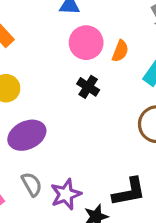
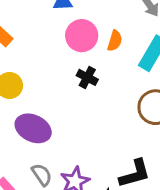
purple ellipse: (27, 135) -> (33, 128), turned 56

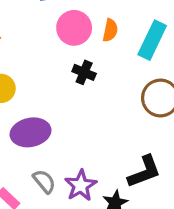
purple ellipse: (33, 128) -> (31, 132), turned -32

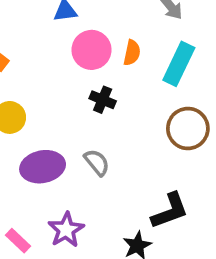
gray semicircle: (44, 181) -> (97, 162), moved
purple star: (81, 185) -> (66, 230), moved

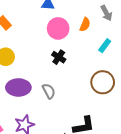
orange semicircle: (132, 53) -> (85, 25), moved
cyan rectangle: (179, 64) -> (105, 46), size x0.6

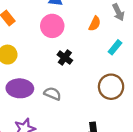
pink circle: (58, 28) -> (52, 26), moved
gray semicircle: (49, 91) -> (52, 94), turned -42

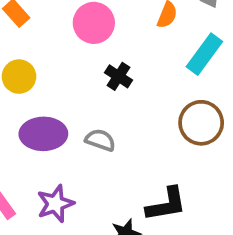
cyan rectangle: (115, 47) -> (204, 54), size x1.5

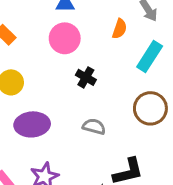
gray semicircle: (100, 140) -> (94, 127), moved

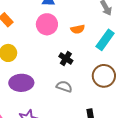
orange semicircle: (120, 29) -> (78, 29), moved, turned 56
black cross: (86, 77) -> (66, 59), moved

